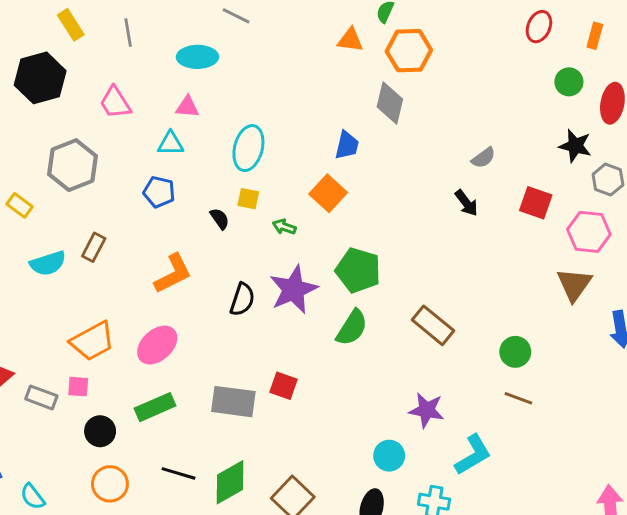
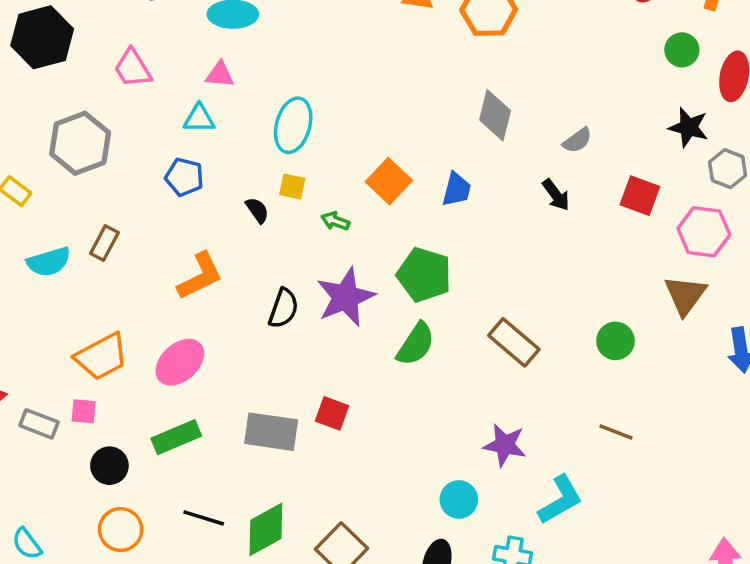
gray diamond: (390, 103) -> (495, 115), moved
blue trapezoid: (347, 145) -> (457, 189), moved
green circle: (515, 352) -> (615, 341), moved

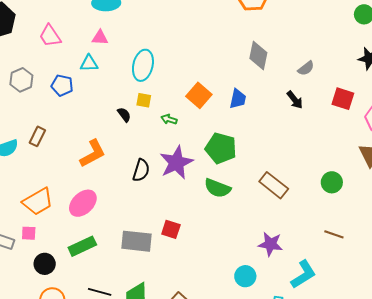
gray hexagon: (80, 143) -> (21, 80), size x0.7
blue pentagon: (184, 177) -> (62, 85), moved
green semicircle: (416, 344) -> (218, 188), turned 80

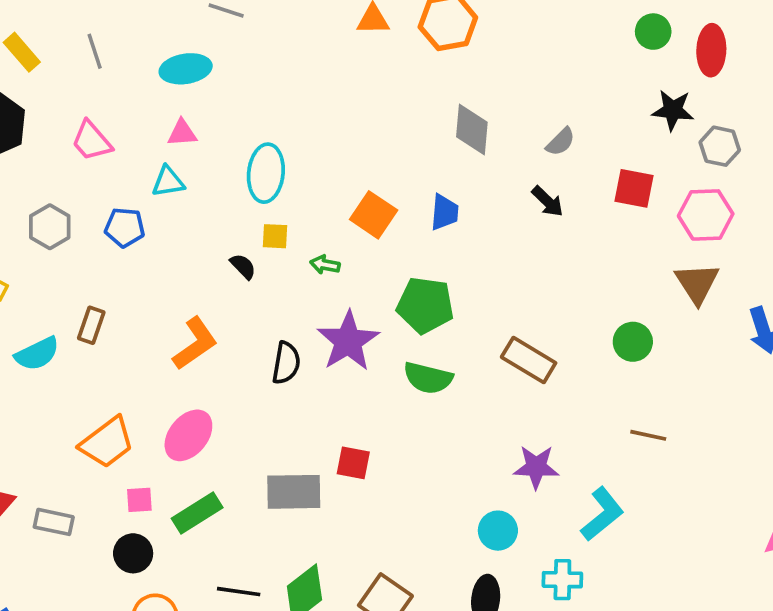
pink square: (29, 233) -> (139, 500), moved

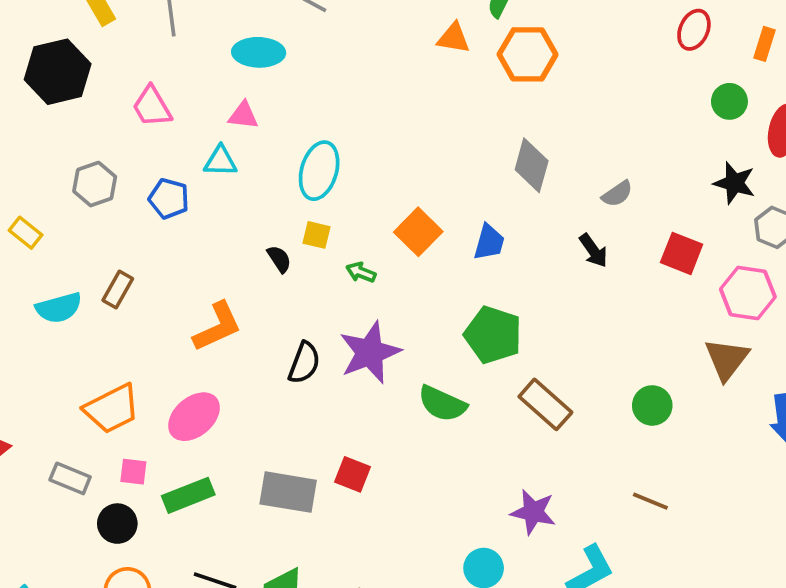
green pentagon: (425, 305) -> (493, 335), moved
gray rectangle: (54, 522) -> (70, 478), moved

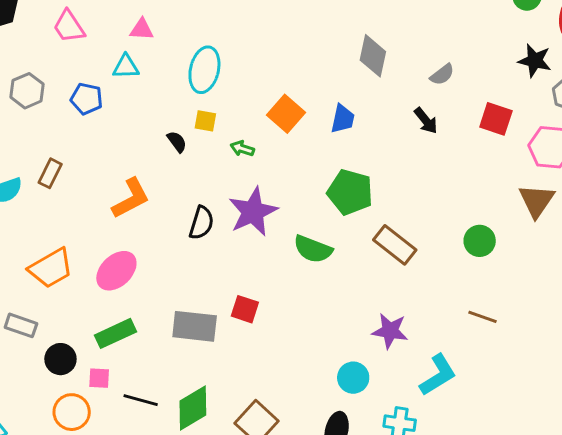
pink square: (133, 472) -> (99, 378), moved

